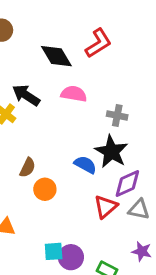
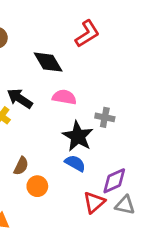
red L-shape: (98, 43) -> (87, 34), moved
black star: (111, 152) -> (78, 136), moved

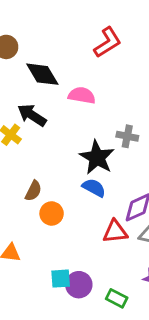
black diamond: (48, 62) -> (42, 74), moved
pink semicircle: (64, 97) -> (82, 95), moved
red triangle: (94, 202) -> (115, 232), turned 35

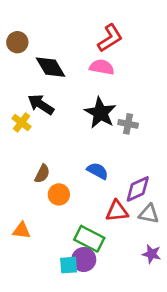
pink semicircle: (82, 95) -> (102, 67), moved
black star: (97, 157) -> (100, 113), moved
cyan square: (61, 279) -> (69, 265), moved
green rectangle: (117, 298) -> (89, 239), moved, size x1.5

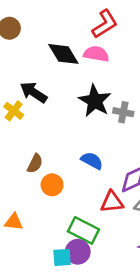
black diamond: (51, 67) -> (63, 54), moved

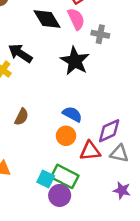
pink semicircle: (96, 54) -> (76, 19), turned 55
gray cross: (123, 112) -> (100, 34), moved
orange circle: (52, 185) -> (66, 136), moved
cyan square: (62, 257) -> (46, 179), moved, turned 30

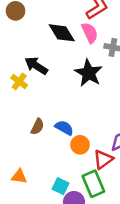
blue semicircle: (72, 114) -> (64, 128), moved
red triangle: (90, 151) -> (103, 159), turned -30
green rectangle: (65, 176) -> (93, 184), moved, turned 40

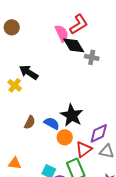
black diamond: (62, 33) -> (74, 45), moved
pink semicircle: (90, 33) -> (62, 33), moved
black star: (89, 73) -> (72, 115), moved

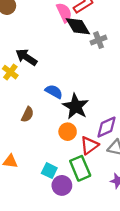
gray cross: (92, 57) -> (99, 40), turned -32
blue semicircle: (52, 123) -> (54, 92), moved

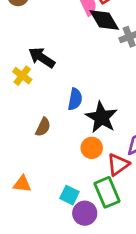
blue semicircle: (54, 92) -> (75, 99), turned 72

